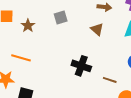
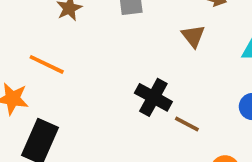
brown line: (110, 80) -> (187, 124), moved

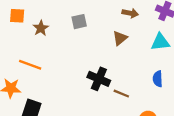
brown triangle: (193, 36) -> (120, 38), turned 35

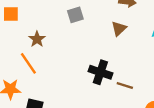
brown star: (41, 28) -> (37, 39), moved
orange line: (30, 65) -> (28, 63), turned 40

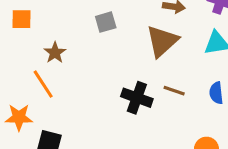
brown triangle: (119, 29) -> (162, 41), size x1.6
brown line: (125, 86) -> (174, 91), moved

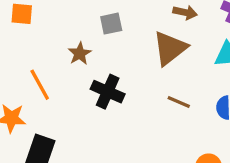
brown star: (55, 53) -> (80, 54), moved
black cross: (137, 98) -> (108, 92), moved

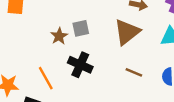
gray square: (111, 24) -> (81, 28), moved
orange line: (40, 85) -> (46, 78), moved

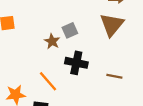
brown line: (134, 72) -> (114, 76), moved

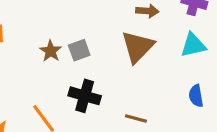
brown star: (52, 41) -> (51, 51), moved

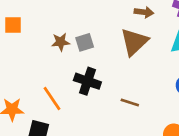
brown star: (51, 51) -> (61, 42), turned 30

